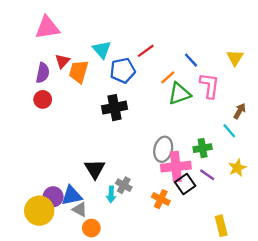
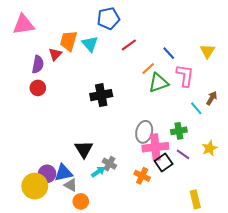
pink triangle: (47, 28) -> (24, 25), moved
blue pentagon: (123, 70) -> (108, 18), moved
orange trapezoid: (79, 72) -> (68, 41), moved
cyan line: (229, 131) -> (196, 108), moved
cyan arrow: (111, 194) -> (98, 172), turned -128

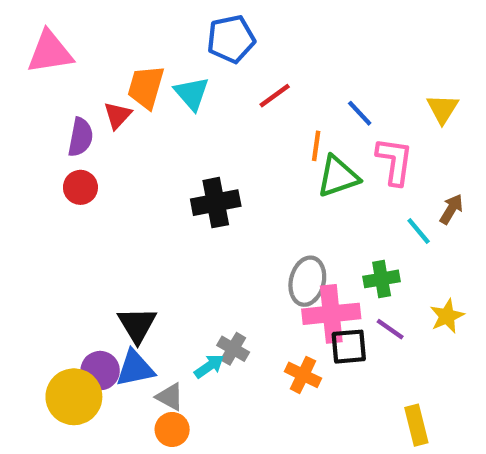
orange line: (148, 68) -> (316, 146), turned -40
black triangle: (84, 149) -> (137, 325), moved
black square: (164, 163) -> (349, 347), turned 30
gray triangle: (71, 185) -> (170, 397), moved

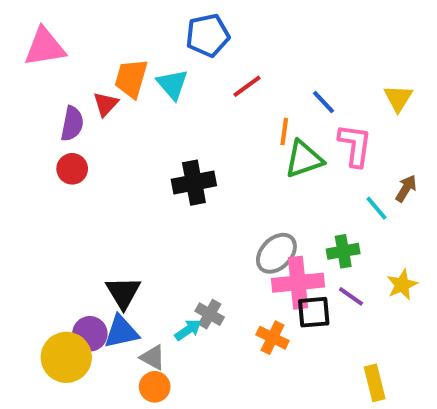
gray ellipse: (307, 281) -> (276, 253), turned 30

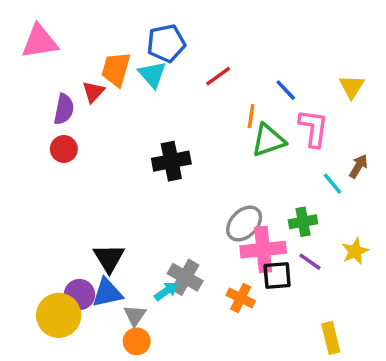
blue pentagon: (208, 35) -> (166, 43), moved
gray cross: (210, 314) -> (185, 277), size x1.4
gray triangle: (153, 357) -> (135, 315), turned 35

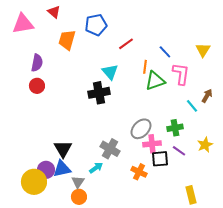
cyan triangle: (152, 74) -> (110, 72), moved
red triangle: (93, 92) -> (54, 12), moved, turned -32
pink cross: (263, 250) -> (152, 144), size x0.7
gray cross: (185, 277) -> (110, 149), moved

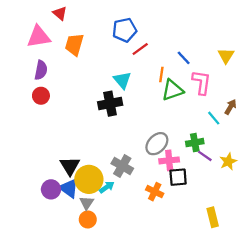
pink triangle: (23, 24) -> (39, 37), moved
blue pentagon: (96, 25) -> (125, 30), moved
purple line: (179, 151) -> (205, 156), moved
blue triangle: (62, 169) -> (69, 188), turned 48
yellow circle: (34, 182) -> (89, 179), moved

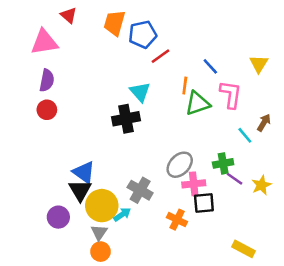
orange trapezoid: (74, 44) -> (115, 23), moved
blue triangle: (69, 188) -> (84, 172), moved
yellow rectangle: (213, 217) -> (244, 249), turned -48

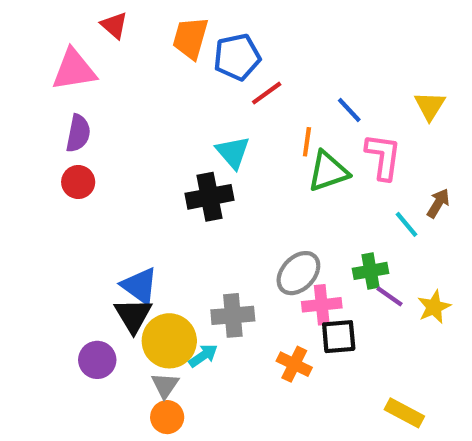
gray cross: (140, 190) -> (233, 315), turned -35

